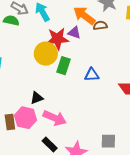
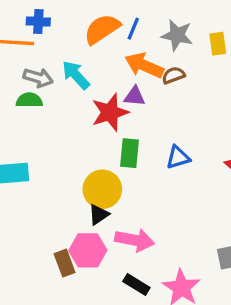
yellow circle: (46, 54) -> (102, 189), moved

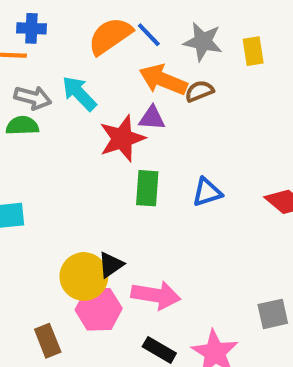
blue line: (133, 29) -> (149, 35), turned -65
yellow circle: (102, 189) -> (84, 276), moved
brown rectangle: (65, 263) -> (48, 341), moved

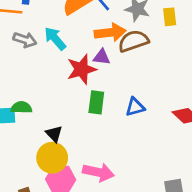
orange arrow: (163, 80) -> (110, 32), turned 148
brown semicircle: (199, 91) -> (133, 41), size x1.6
green semicircle: (22, 126) -> (21, 107), moved
black triangle: (111, 265) -> (54, 134), moved, turned -42

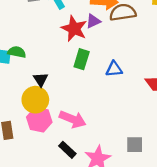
purple triangle: (102, 57) -> (93, 21), turned -42
red star: (82, 69) -> (74, 29), turned 30

